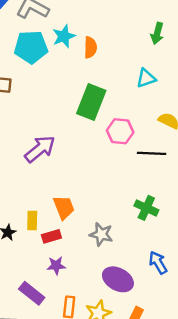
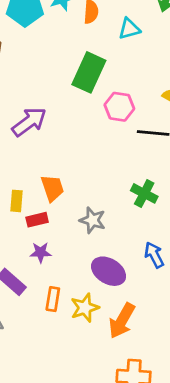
cyan triangle: (146, 78) -> (129, 29), moved

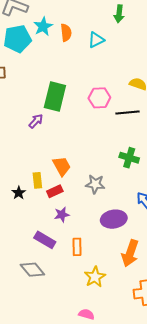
green rectangle: (89, 72) -> (55, 96), moved
purple arrow: (29, 122) -> (36, 121), size x0.6
purple ellipse: (109, 271) -> (114, 219), turned -30
yellow star: (85, 308) -> (95, 277), moved

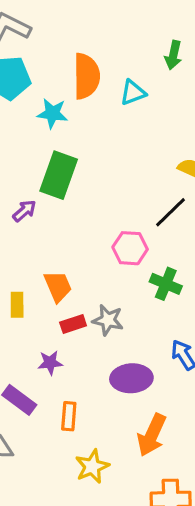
cyan star: (43, 26) -> (52, 113), moved, turned 30
orange semicircle: (66, 33) -> (86, 76), size x1.6
pink hexagon: (99, 98) -> (130, 248), moved
black line: (128, 113) -> (171, 212), turned -45
red rectangle: (55, 191) -> (73, 324), moved

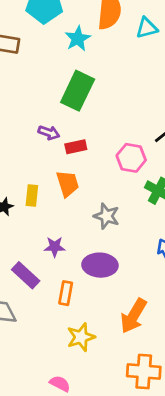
cyan star: (52, 113) -> (78, 39), turned 30
purple arrow: (24, 211) -> (49, 133), moved, turned 55
red rectangle: (73, 324) -> (76, 147), moved
purple ellipse: (131, 378) -> (100, 265), moved

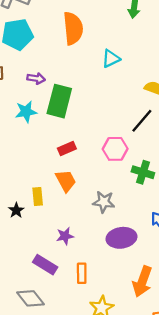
cyan triangle: (147, 28) -> (111, 59), moved
cyan star: (78, 39) -> (26, 112), moved, turned 30
purple arrow: (49, 133) -> (36, 78), moved
purple ellipse: (100, 265) -> (121, 238), moved

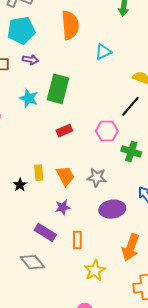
purple arrow: (36, 78) -> (31, 60), moved
cyan star: (26, 112) -> (29, 98), turned 30
orange trapezoid: (66, 181) -> (65, 176), moved

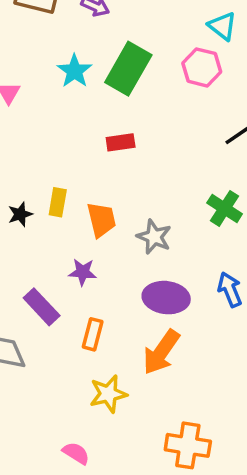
cyan triangle: (103, 52) -> (222, 26), turned 48
pink hexagon: (107, 131) -> (202, 67), moved
orange arrow: (131, 247) -> (161, 352), moved

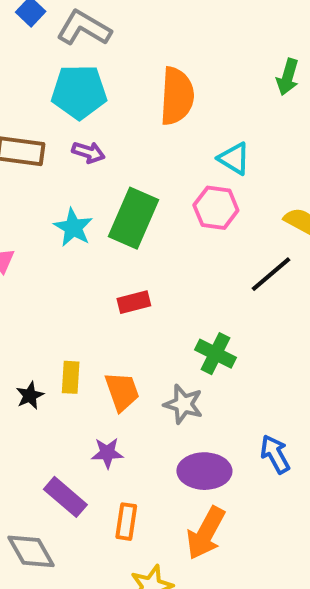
green cross: (225, 208) -> (216, 354), moved

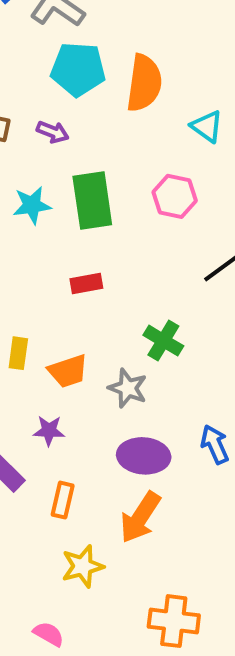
cyan pentagon: (79, 92) -> (78, 69), moved
cyan triangle: (234, 159) -> (207, 126), moved
green rectangle: (134, 218) -> (92, 200), turned -36
cyan star: (73, 227) -> (32, 205), turned 30
orange trapezoid: (122, 392) -> (68, 371), turned 87

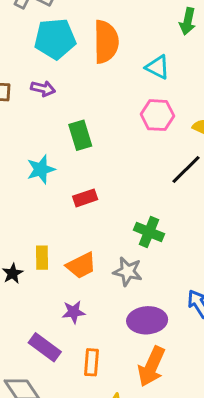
pink hexagon: (175, 196) -> (157, 115), moved
green rectangle: (92, 200) -> (80, 135), size x0.7
cyan star: (32, 205) -> (41, 169), moved

